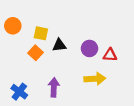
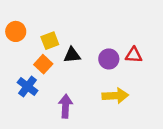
yellow square: (41, 33) -> (50, 41), turned -32
red triangle: (110, 55) -> (134, 55), moved
blue cross: (19, 92) -> (28, 87), moved

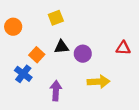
yellow square: (50, 41) -> (56, 18), moved
red triangle: (134, 55) -> (123, 48), moved
purple circle: (109, 59) -> (83, 54), moved

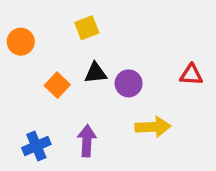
blue cross: (23, 74) -> (36, 146), moved, turned 30

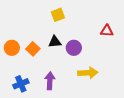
yellow square: (87, 28) -> (58, 15), moved
orange circle: (21, 42) -> (12, 48), moved
red triangle: (191, 75) -> (107, 31), moved

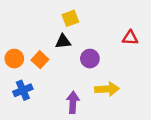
black triangle: (55, 42) -> (63, 41), moved
purple arrow: (50, 81) -> (73, 102), moved
blue cross: (21, 84) -> (23, 90), moved

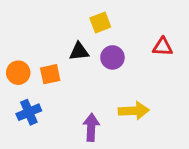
yellow square: (70, 18) -> (100, 22), moved
purple circle: (90, 59) -> (112, 57), moved
orange square: (40, 60) -> (50, 74), turned 35

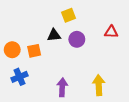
yellow arrow: (134, 111) -> (99, 85), moved, turned -90

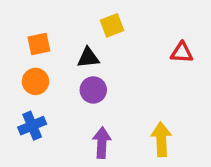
purple circle: (77, 39) -> (93, 90), moved
orange circle: (12, 50) -> (35, 81), moved
orange square: (34, 51) -> (39, 44), moved

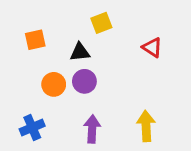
red triangle: (182, 53) -> (152, 47), moved, turned 30
orange circle: (35, 81) -> (54, 84), moved
blue cross: (32, 126) -> (32, 127), moved

